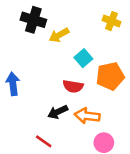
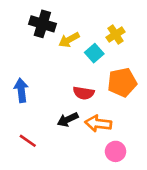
yellow cross: (112, 21) -> (115, 35), moved, turned 36
cyan square: (83, 58) -> (94, 53), moved
red line: (44, 141) -> (28, 141), moved

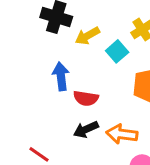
blue arrow: (21, 90) -> (61, 76), moved
red semicircle: (84, 93) -> (86, 98), moved

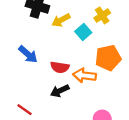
blue arrow: (61, 76) -> (28, 54), moved, turned 138
orange arrow: (122, 134) -> (85, 75), moved

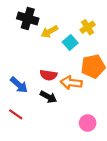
blue arrow: (28, 54) -> (19, 85), moved
black arrow: (60, 91) -> (48, 97), turned -126

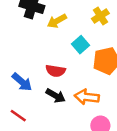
cyan square: (70, 42) -> (80, 45), moved
orange arrow: (71, 83) -> (87, 97), moved

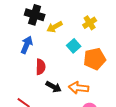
red semicircle: (56, 71) -> (41, 67), moved, turned -98
blue arrow: (22, 82) -> (27, 45), moved, turned -108

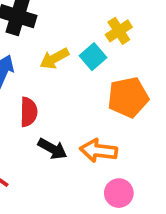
yellow arrow: (55, 27) -> (54, 59), moved
cyan square: (74, 46) -> (93, 57), moved

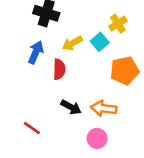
red semicircle: (29, 112) -> (59, 69), moved
pink circle: (119, 193) -> (97, 138), moved

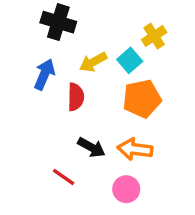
orange pentagon: (124, 71) -> (142, 99), moved
red line: (32, 128) -> (64, 177), moved

